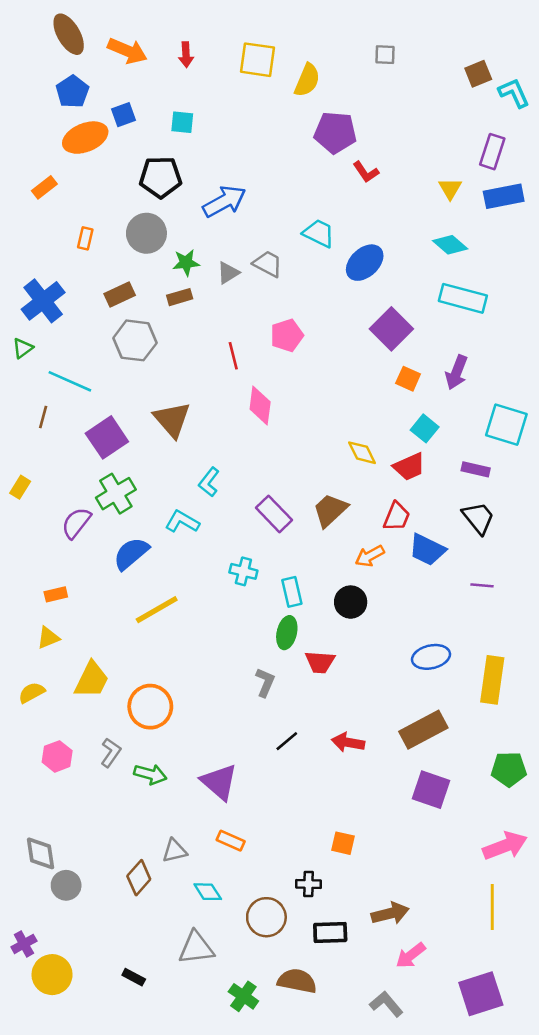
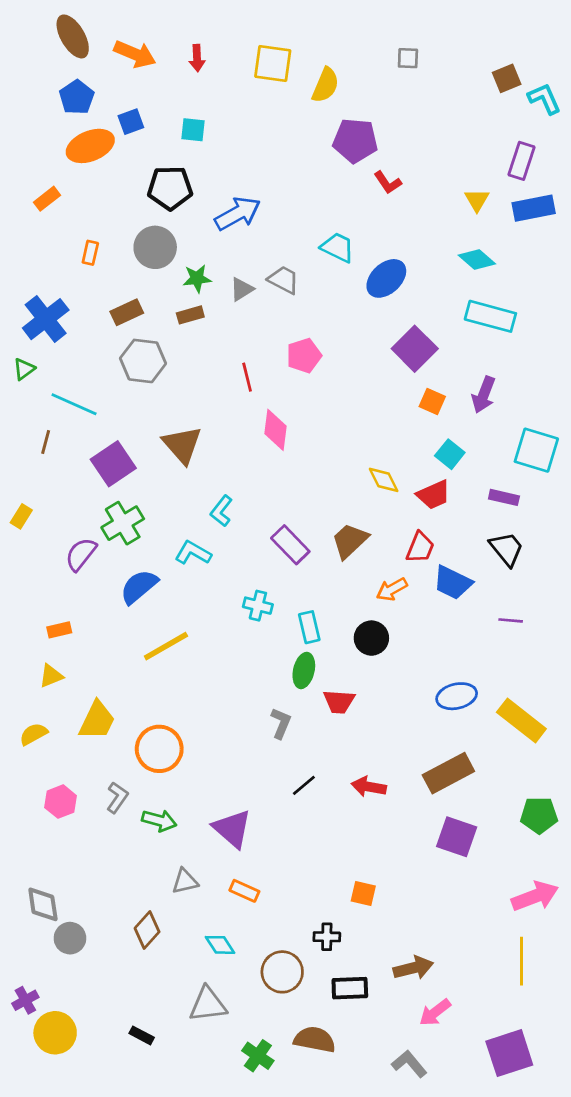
yellow rectangle: (492, 680) -> (521, 720), turned -60
gray triangle: (175, 851) -> (185, 881), moved

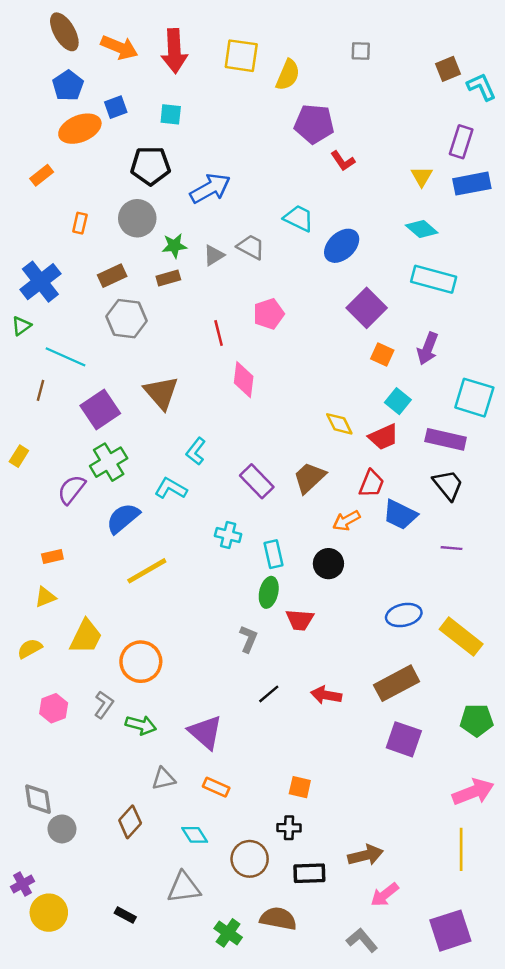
red arrow: (197, 58) -> (174, 51), size x1.8
purple rectangle: (504, 497) -> (446, 439), size x1.5
orange square: (363, 894) -> (300, 787), moved

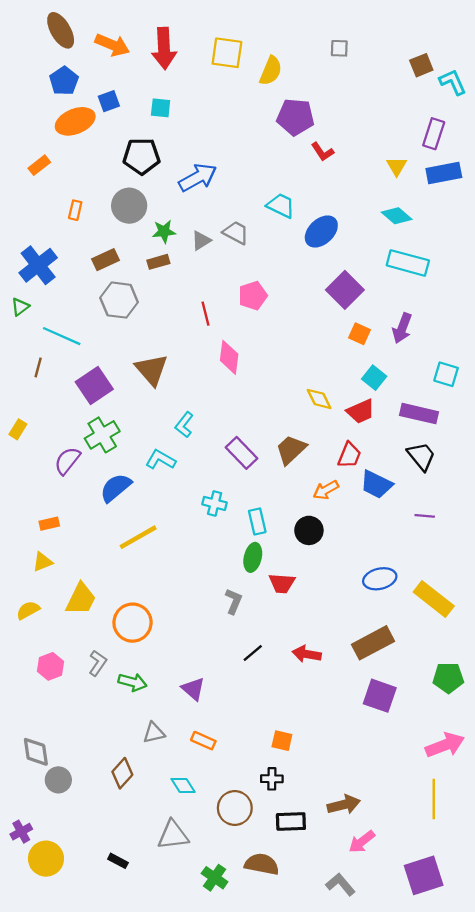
cyan square: (474, 398) -> (446, 374), size x0.7
purple triangle: (205, 732) -> (193, 689), size x0.7

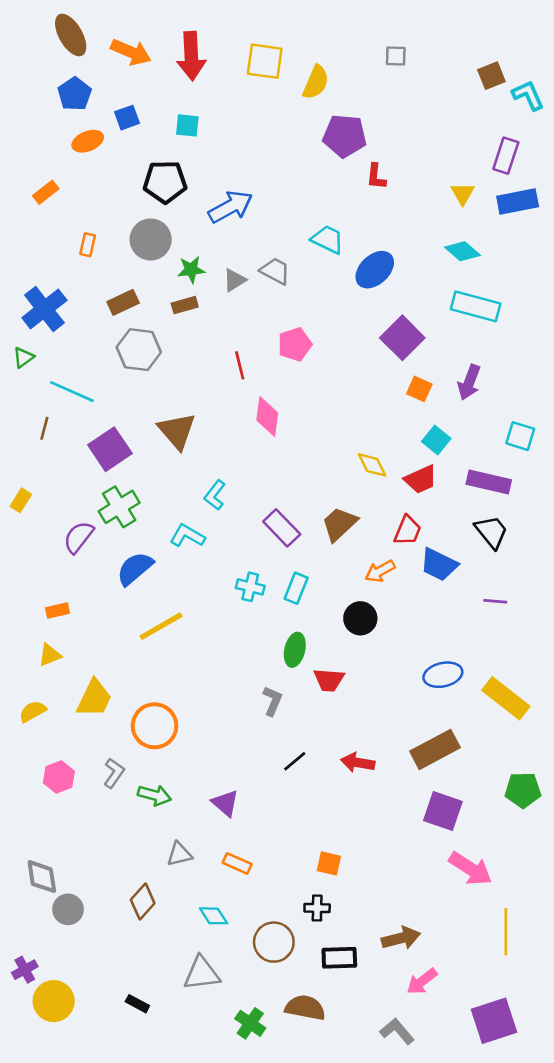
orange ellipse: (75, 121) -> (88, 141), size x0.7
red L-shape: (322, 152) -> (376, 177), turned 40
cyan rectangle: (257, 521) -> (296, 588), moved, turned 35
pink arrow: (445, 745) -> (470, 869), moved, turned 54

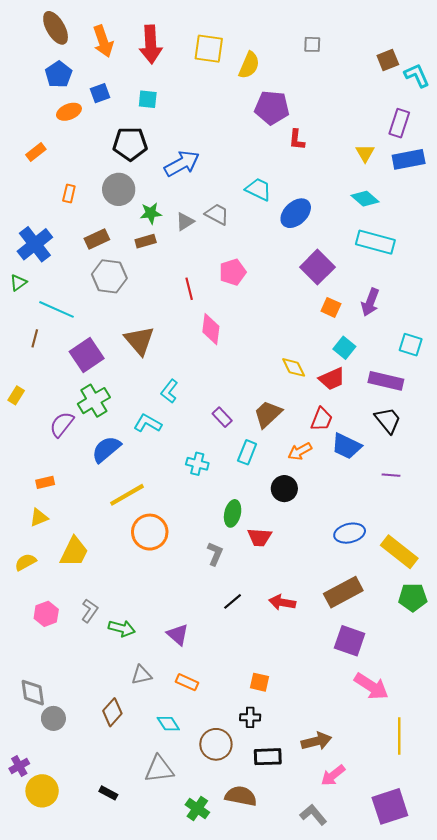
orange arrow: (131, 52) -> (103, 41), turned 48
purple rectangle: (282, 528) -> (222, 417), size x0.7
cyan rectangle: (296, 588) -> (247, 452), moved
orange circle: (155, 726) -> (150, 532), moved
green pentagon: (523, 790) -> (413, 597), moved

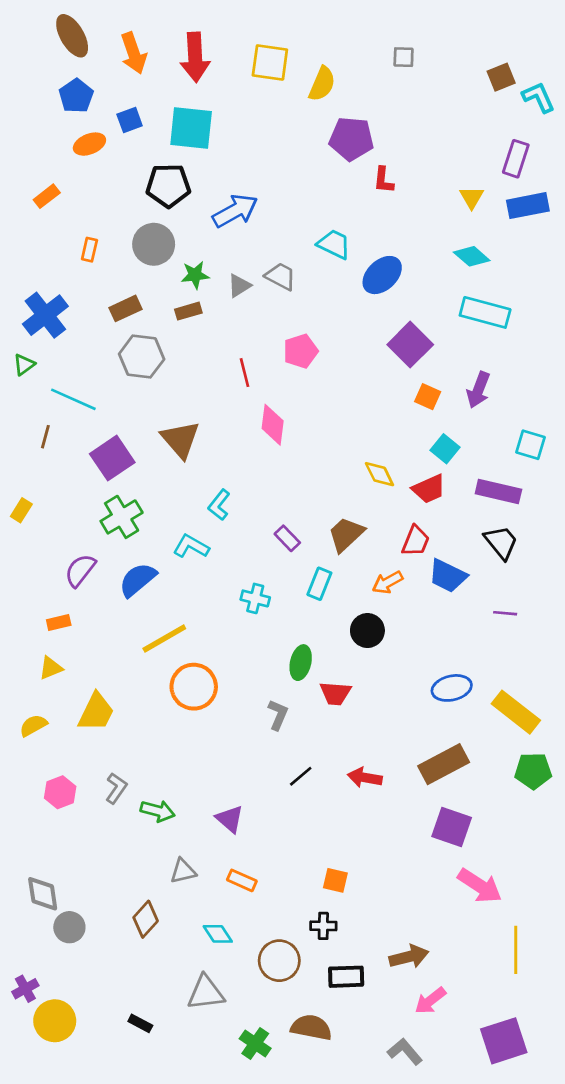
cyan square: (148, 99) -> (191, 128), size x1.8
purple semicircle: (62, 424) -> (80, 570), moved

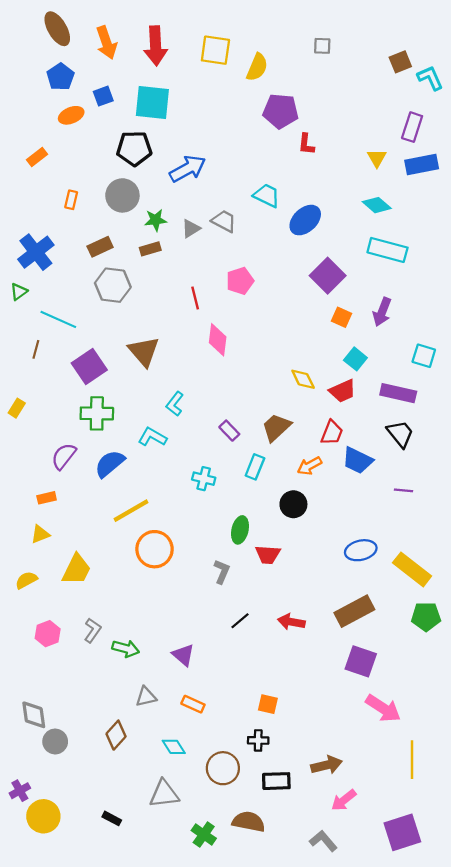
green cross: (122, 517) -> (97, 413), turned 32

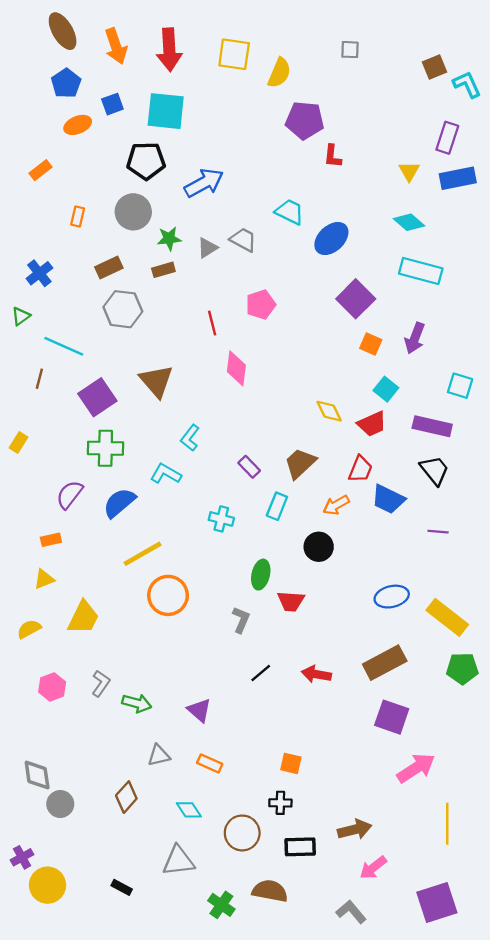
blue cross: (36, 252) -> (39, 273), size x0.7
pink arrow: (383, 708) -> (416, 768), turned -66

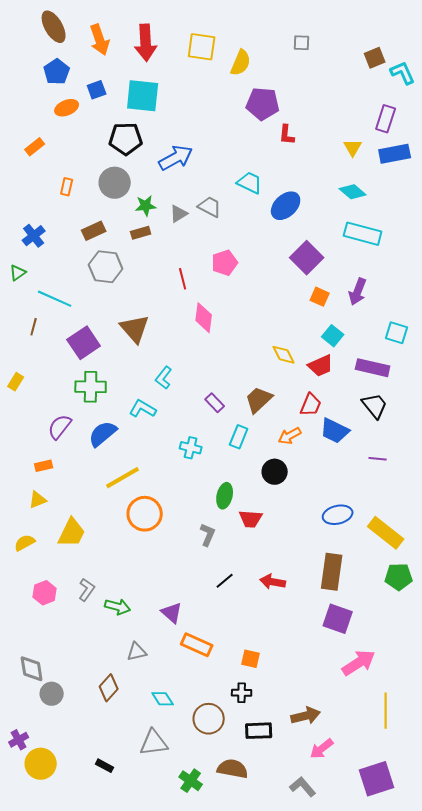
brown rectangle: (385, 663) -> (332, 572), turned -54
orange rectangle: (210, 763) -> (197, 645), moved, size x1.4

